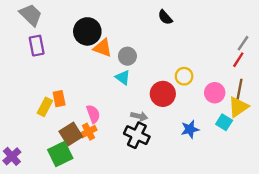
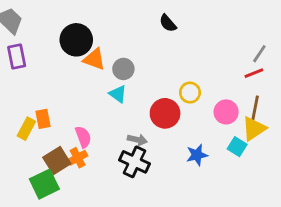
red line: (238, 60) -> (254, 73), turned 35

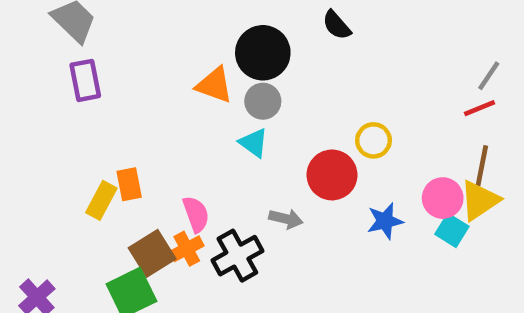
black circle: (76, 40) -> (263, 53), moved
pink circle: (226, 112) -> (443, 198), moved
blue star: (197, 155) -> (385, 221), moved
black cross: (135, 162) -> (237, 256), moved, turned 36

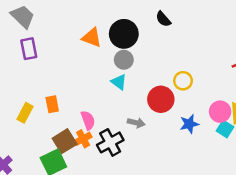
orange triangle: (214, 85) -> (92, 38), moved
yellow rectangle: (101, 200) -> (25, 113), moved

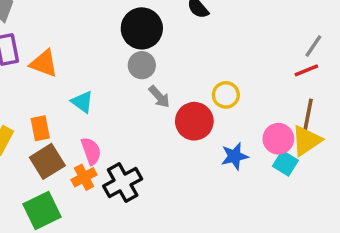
orange triangle: (92, 38) -> (44, 63), moved
cyan triangle: (119, 82) -> (82, 102), moved
gray arrow: (136, 123) -> (159, 97), moved, turned 35
brown square: (65, 141) -> (47, 161), moved

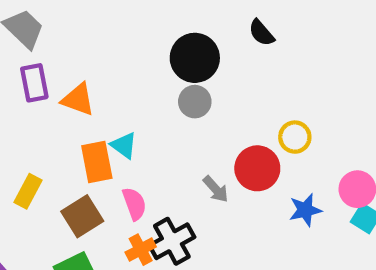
gray arrow: (159, 97) -> (216, 189), moved
orange rectangle: (40, 128) -> (97, 162), moved, size x1.4
orange cross: (84, 177) -> (141, 250), moved

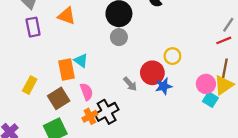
orange triangle: (78, 100) -> (66, 16), moved
blue star: (305, 210) -> (164, 86), moved

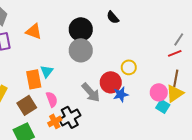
gray circle: (119, 37) -> (81, 50), size x1.5
cyan triangle: (81, 61) -> (47, 71), turned 32
gray arrow: (130, 84) -> (91, 92), size x1.5

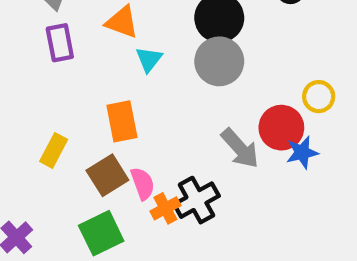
cyan triangle: (47, 71) -> (149, 59), moved
pink semicircle: (52, 99) -> (143, 184), moved

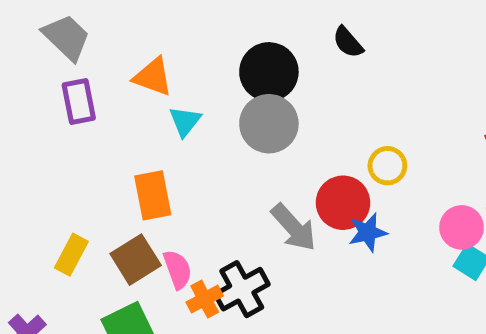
yellow rectangle: (54, 150) -> (71, 255), moved

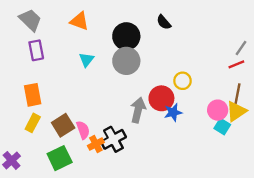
orange triangle: (153, 77) -> (79, 21), moved
orange rectangle: (153, 195) -> (33, 95), moved
gray arrow: (294, 227) -> (138, 110), turned -125

